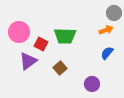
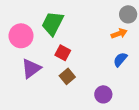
green trapezoid: (65, 36) -> (53, 23), moved, turned 115
red square: (41, 44) -> (63, 53), moved

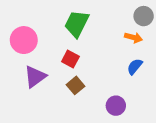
green trapezoid: (53, 23) -> (77, 24), moved
orange arrow: (119, 34) -> (133, 38), turned 35

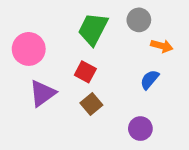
gray circle: (144, 16) -> (139, 20), moved
blue semicircle: (135, 67) -> (150, 80), moved

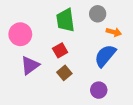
green trapezoid: (93, 29) -> (65, 20), turned -35
red square: (85, 72) -> (60, 50), turned 32
blue semicircle: (150, 80) -> (105, 56), size x1.6

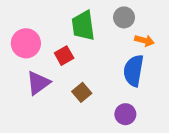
red square: (60, 50) -> (64, 56), moved
blue semicircle: (105, 56) -> (134, 71), turned -30

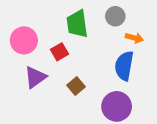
purple circle: (125, 114) -> (117, 106), size x1.5

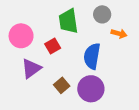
blue semicircle: (124, 66) -> (92, 56), moved
brown square: (76, 86) -> (62, 85), moved
purple circle: (117, 106) -> (91, 89), moved

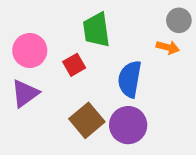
gray circle: (102, 14) -> (179, 20), moved
purple triangle: (31, 68) -> (25, 93), moved
brown square: (62, 85) -> (87, 120), size x1.5

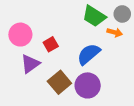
green trapezoid: (96, 30) -> (94, 16), moved, turned -50
blue semicircle: (130, 79) -> (89, 54), turned 40
purple triangle: (25, 93) -> (30, 64), moved

